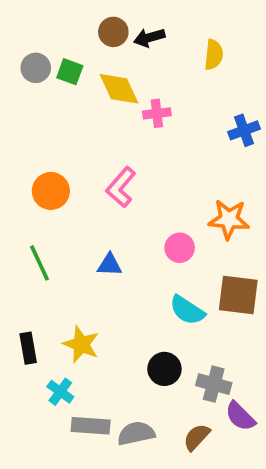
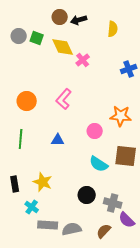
pink cross: (157, 113) -> (83, 60), turned -32
green line: (39, 263) -> (21, 139), turned 30

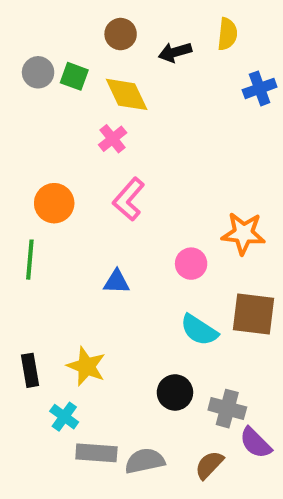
black arrow: (79, 20) -> (175, 52), moved
yellow semicircle: (113, 29) -> (227, 34), moved
pink cross: (83, 60) -> (113, 139), moved
blue cross: (129, 69) -> (260, 88), moved
green line: (21, 139) -> (30, 260), moved

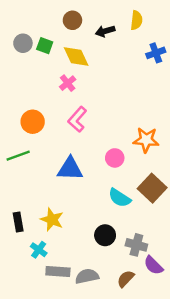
green line: (30, 260) -> (18, 156), turned 65
blue triangle: (117, 282) -> (70, 169), size x1.6
brown square: (253, 314) -> (152, 188), turned 36

